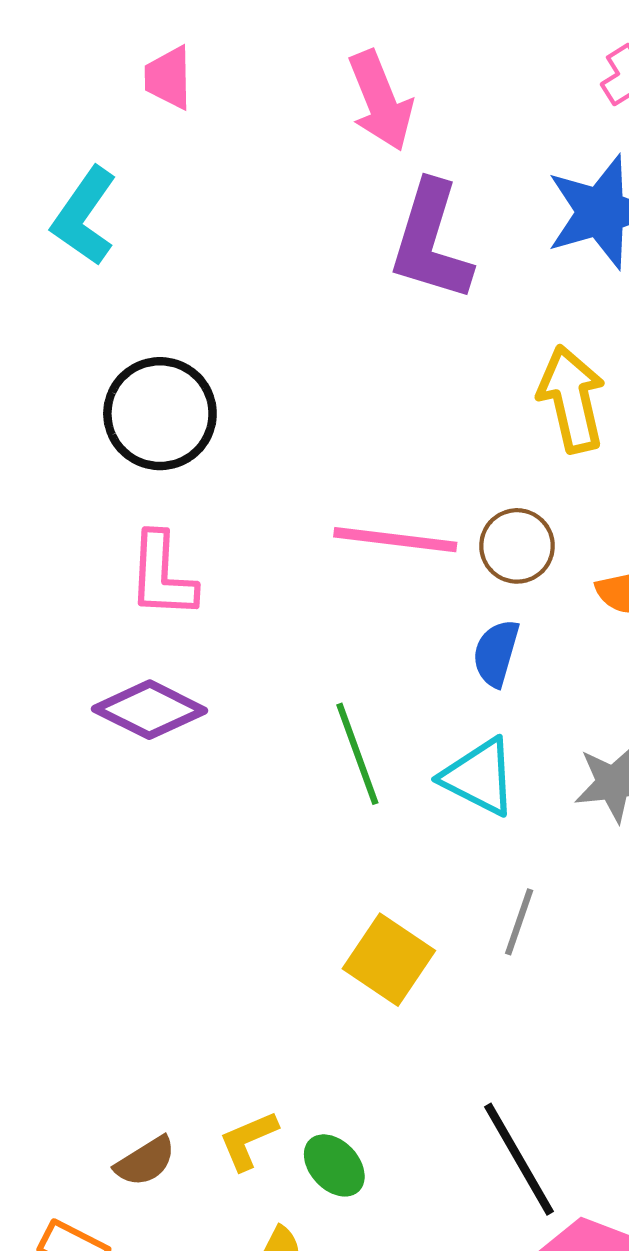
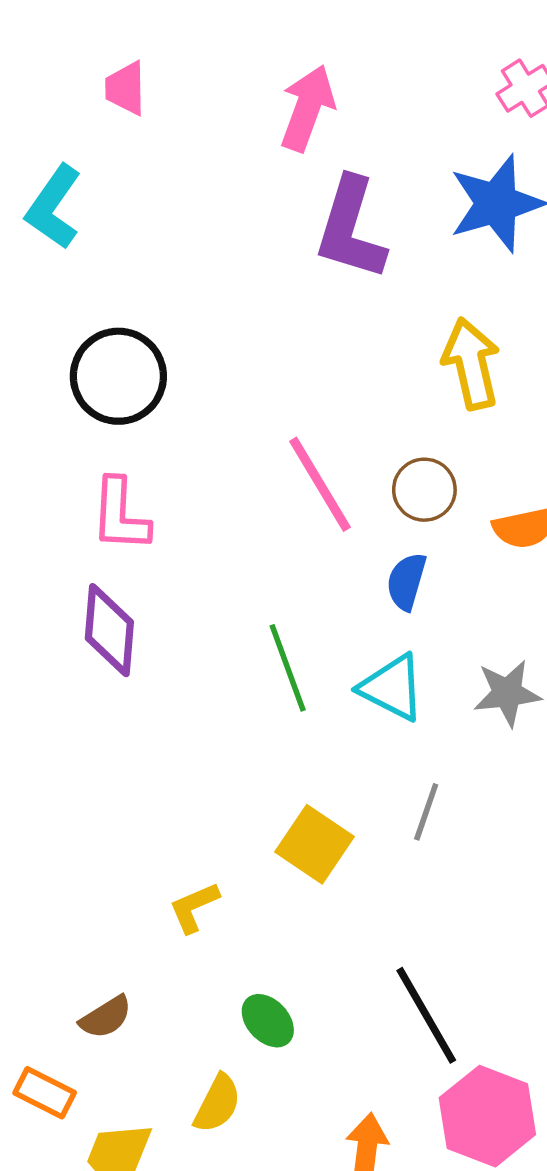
pink arrow: (380, 101) -> (307, 108), turned -138
pink line: (395, 540) -> (320, 484), turned 52
purple diamond: (149, 710) -> (109, 630), turned 68
yellow L-shape: (248, 1140) -> (194, 907), moved

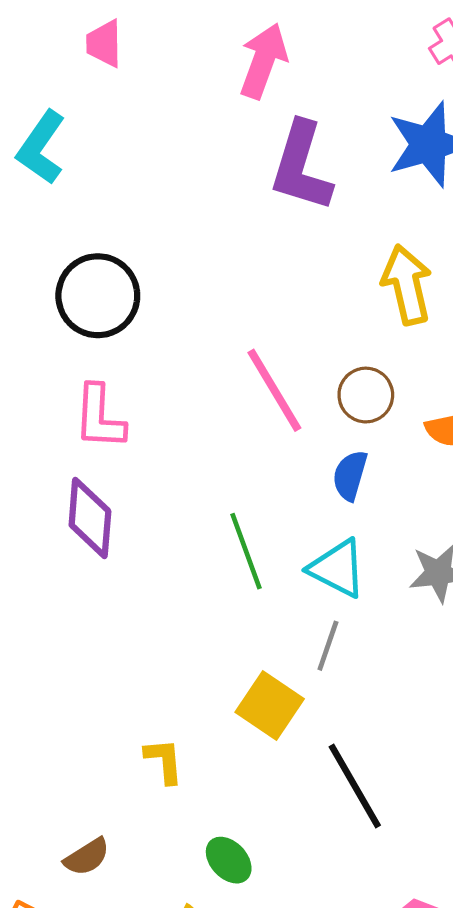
gray line: (426, 812) -> (328, 646), moved
yellow L-shape: (194, 907) -> (164, 761), turned 108
black line: (426, 1015) -> (355, 786), moved

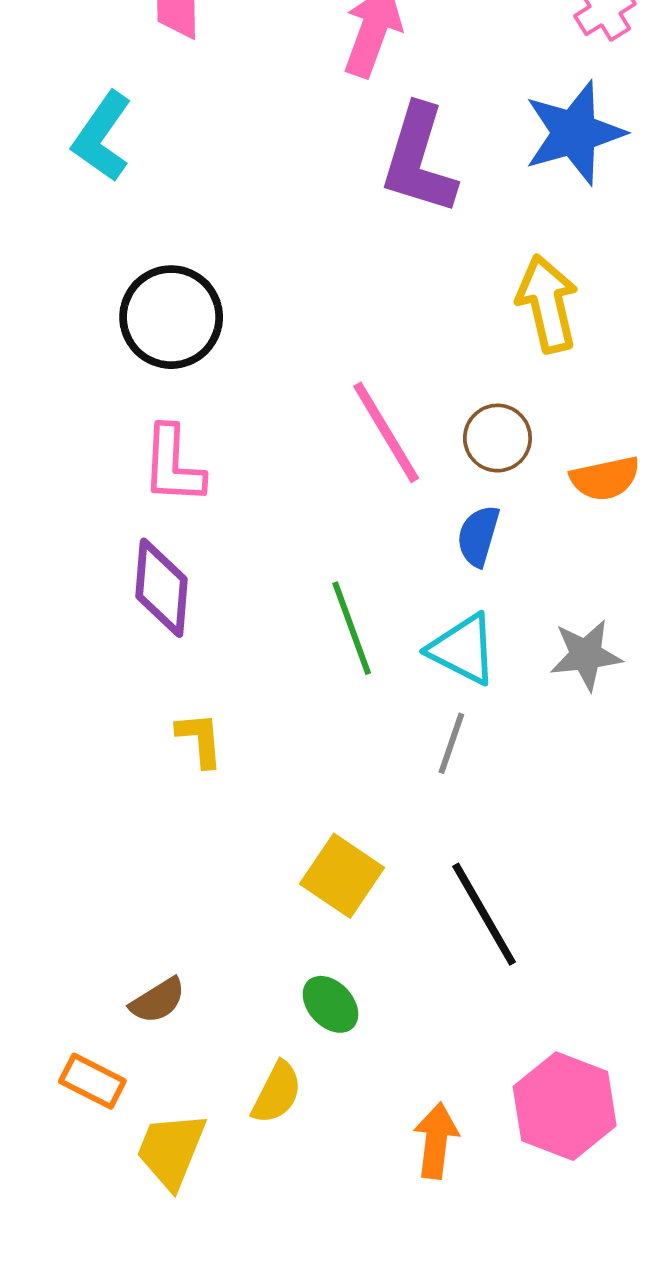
yellow square: (270, 706) -> (342, 876), moved
yellow L-shape: (164, 761) -> (200, 739), moved

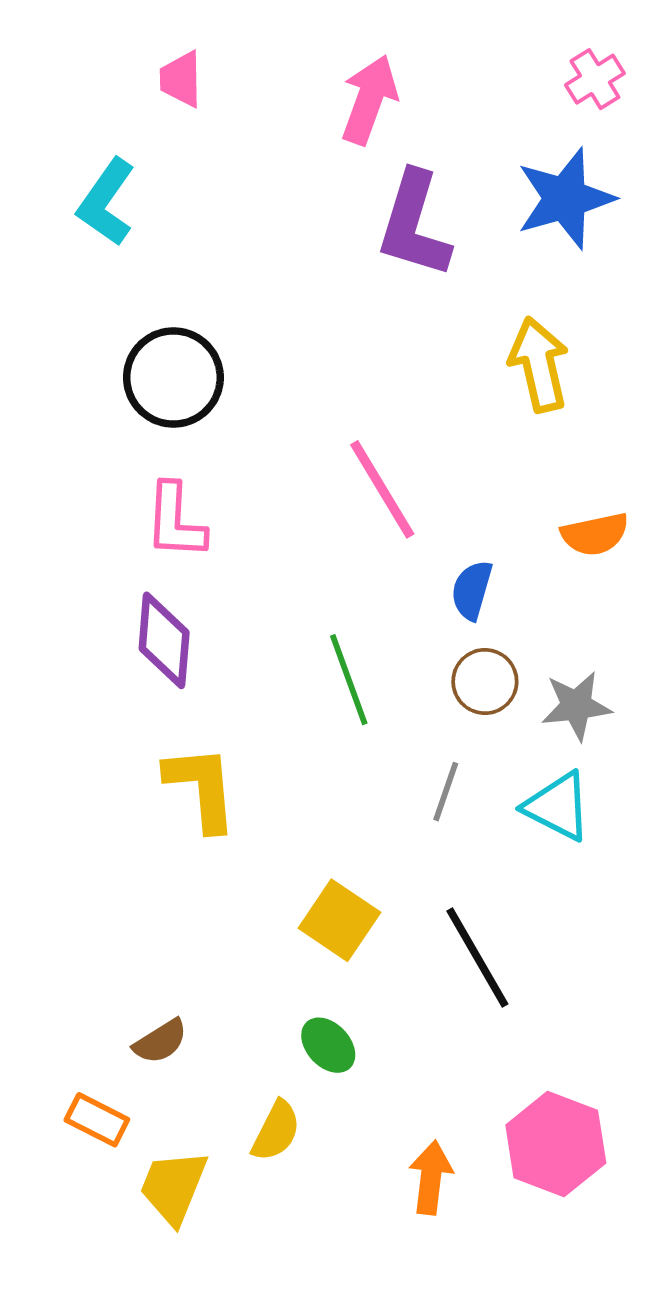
brown circle: (497, 438) -> (485, 682), moved
cyan triangle: (463, 649) -> (558, 806), moved
yellow L-shape: (200, 739) -> (201, 788), size x1.6

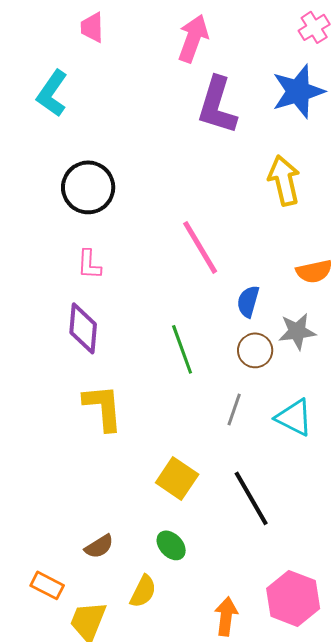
pink L-shape: (175, 521) -> (89, 264), size x0.7
gray star: (576, 706) -> (297, 331), moved
brown semicircle: (160, 1041) -> (99, 546), moved

